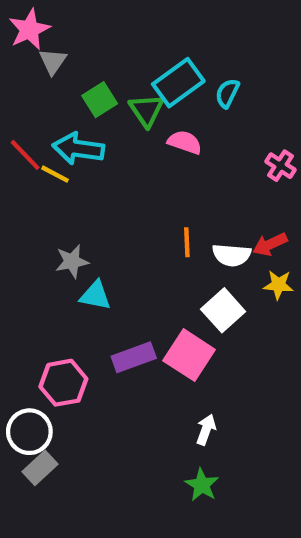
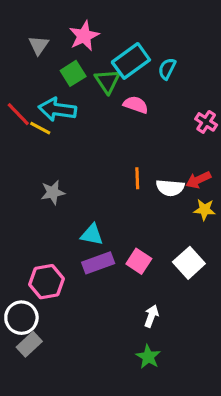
pink star: (29, 29) -> (84, 36), moved
cyan triangle: (95, 295) -> (92, 235), moved
white square: (223, 310) -> (189, 263), moved
pink square: (189, 355) -> (139, 261), size x0.7

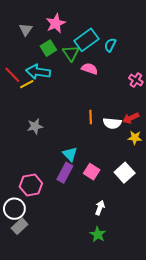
yellow line: (40, 128) -> (27, 84), turned -56
cyan triangle: (92, 235) -> (70, 154), moved, turned 35
purple rectangle: (98, 263) -> (65, 173), turned -42

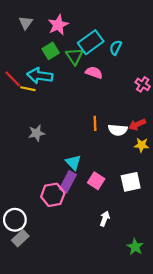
gray triangle: (26, 30) -> (26, 23), moved
yellow line: (27, 84) -> (28, 89), turned 40
white square: (125, 173) -> (131, 182), turned 30
pink hexagon: (31, 185) -> (53, 195), moved
green star: (98, 234) -> (135, 247), moved

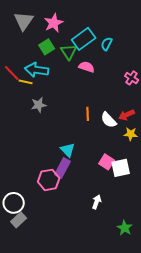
gray triangle: (26, 23) -> (24, 21), size x1.5
white semicircle: (118, 130) -> (109, 120), turned 42
gray star: (37, 133) -> (39, 105), moved
pink square: (96, 181) -> (107, 162), moved

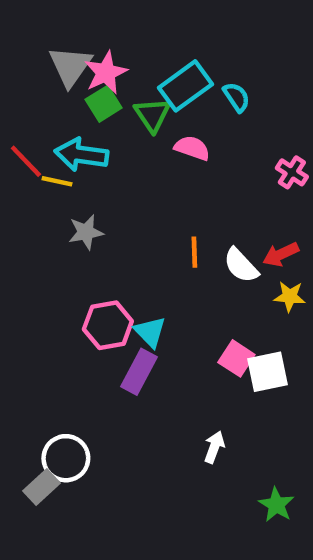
gray triangle: (24, 21) -> (70, 66), moved
pink star: (54, 23) -> (106, 73), moved
cyan semicircle: (107, 44) -> (236, 97), turned 120
pink hexagon: (49, 180) -> (108, 325), moved
white circle: (14, 203) -> (66, 458), moved

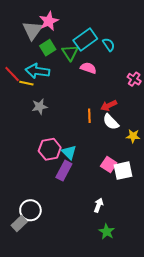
pink star: (106, 73) -> (49, 21), moved
red arrow: (281, 254) -> (109, 106), moved
green star: (276, 505) -> (107, 232), moved

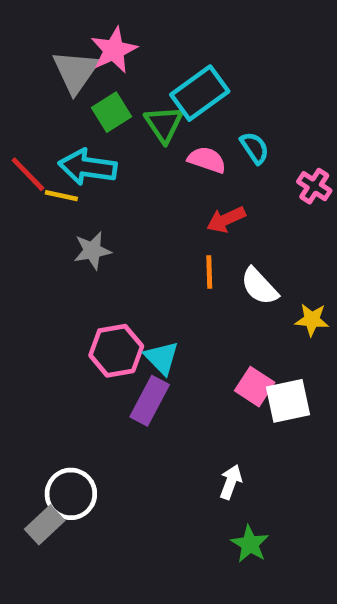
cyan semicircle: (109, 45) -> (255, 148), moved
red arrow: (109, 106) -> (226, 219), moved

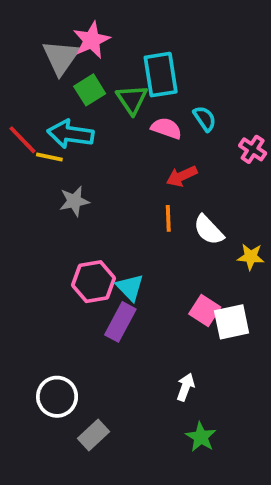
cyan rectangle: (200, 93) -> (161, 75), turned -63
gray rectangle: (45, 525) -> (93, 435), moved

